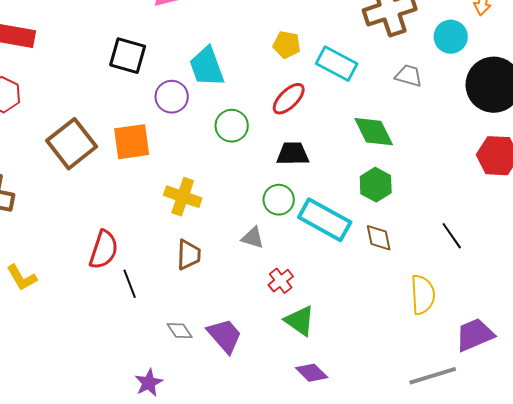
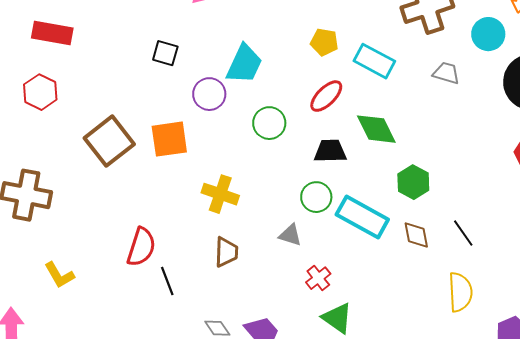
black square: (128, 56) -> (165, 53), size x0.7
cyan trapezoid: (207, 67) -> (244, 64), turned -135
green diamond: (374, 132) -> (376, 129), moved
black line: (452, 236) -> (463, 233), moved

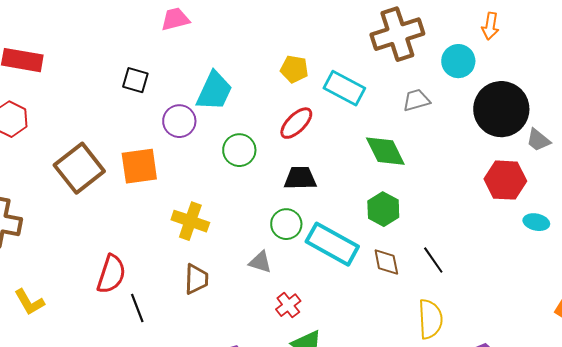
gray trapezoid: (446, 73) -> (416, 100), turned -32
green diamond: (376, 129) -> (385, 151), moved

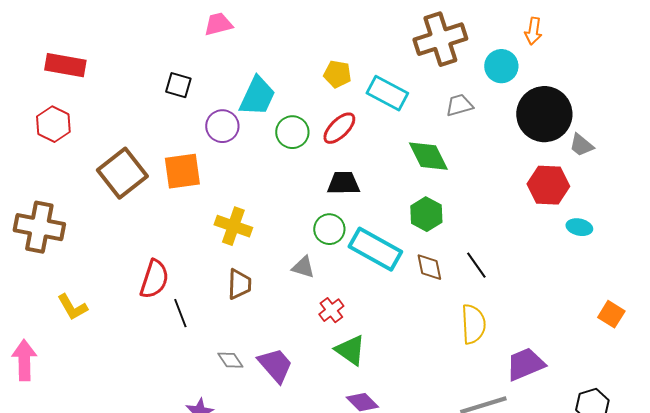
green circle: (239, 150) -> (292, 132), moved

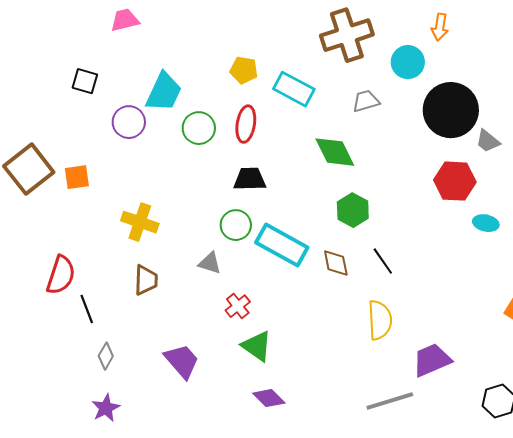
red ellipse: (339, 128) -> (246, 124), turned -36
orange square: (182, 171) -> (77, 177), moved, size x0.7
green hexagon: (426, 214) -> (353, 210), moved
gray diamond: (230, 360) -> (106, 356), moved, turned 64

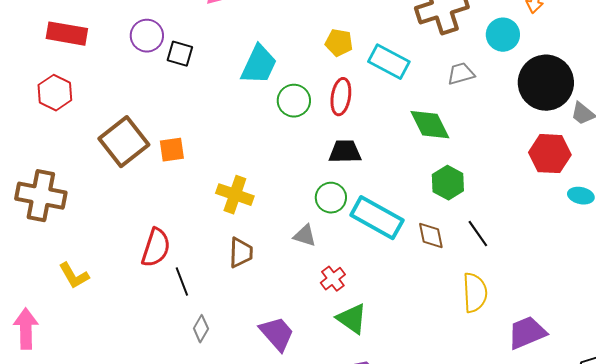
purple circle: (129, 122) -> (147, 36), moved

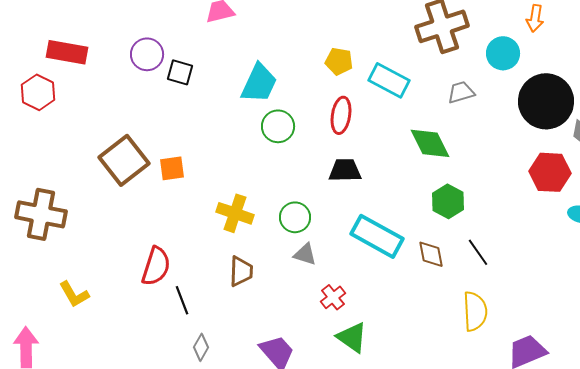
red hexagon: (55, 93) -> (38, 92), moved
green circle: (294, 101) -> (278, 126), moved
green circle: (331, 198) -> (295, 217), moved

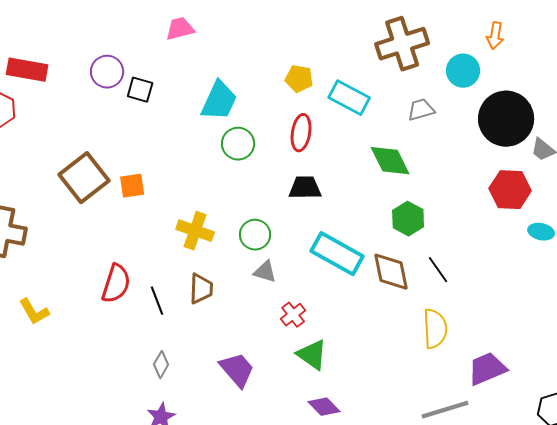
brown diamond: (431, 254) -> (391, 272), size x1.4
black line: (182, 300) -> (157, 301), moved

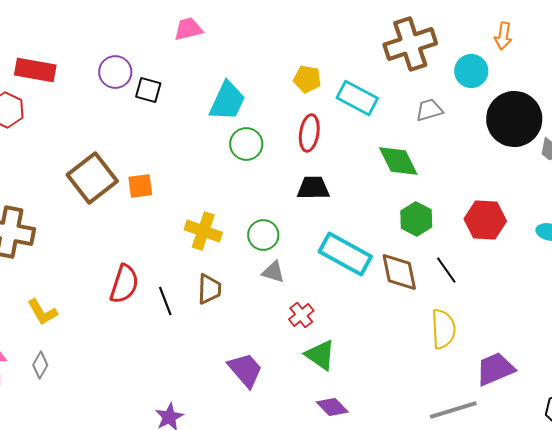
red hexagon: (510, 190) -> (485, 220), moved
gray diamond: (161, 365) -> (40, 365), moved

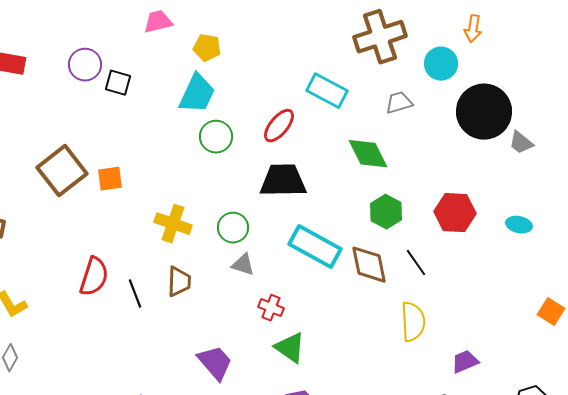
yellow pentagon: (307, 79) -> (207, 48), moved
red ellipse: (309, 133) -> (279, 126), turned 30
black trapezoid: (313, 188) -> (283, 181), size x1.4
red cross: (301, 315) -> (271, 308), turned -30
purple trapezoid: (495, 369) -> (465, 362), size x0.7

